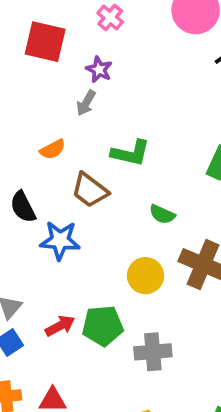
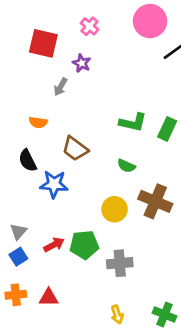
gray arrow: (86, 103) -> (61, 87), moved
orange semicircle: (53, 149) -> (38, 122), moved, turned 36
green L-shape: (131, 153) -> (133, 122), moved

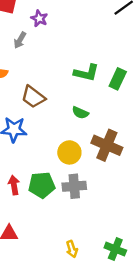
red arrow: (54, 245) -> (14, 185), turned -72
gray cross: (120, 263) -> (74, 186), moved

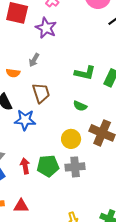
purple star: (39, 18) -> (46, 28), size x1.5
gray arrow: (20, 40) -> (34, 60), moved
brown trapezoid: (33, 97) -> (41, 93), turned -145

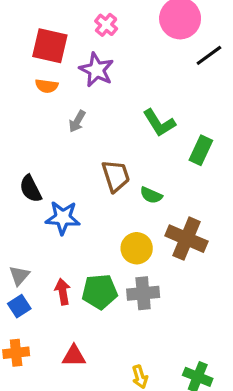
orange semicircle: (13, 73) -> (47, 86), moved
green L-shape: (85, 73) -> (159, 123), moved, turned 45
brown trapezoid: (41, 93) -> (116, 176), moved
red triangle: (21, 206) -> (74, 356), moved

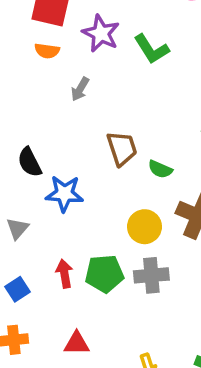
green L-shape: (159, 123) -> (151, 49), moved
gray triangle: (19, 276) -> (17, 228), moved

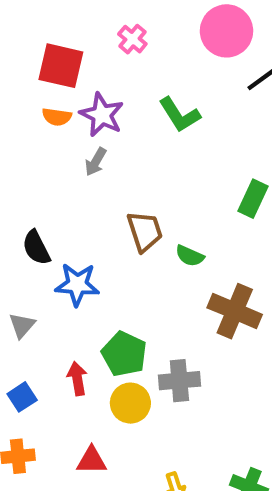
purple star: (101, 33) -> (102, 115), moved
yellow circle: (144, 227) -> (130, 403), moved
green pentagon: (104, 274) -> (124, 354), moved, turned 30

